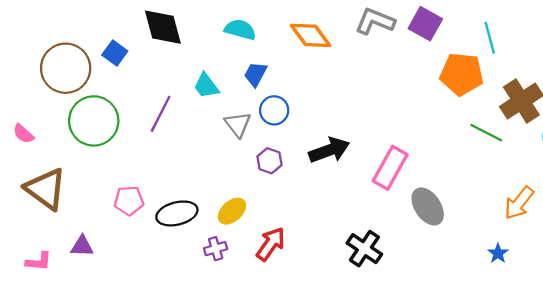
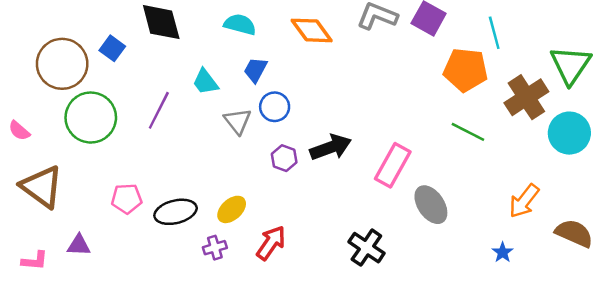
green line: (486, 133) -> (468, 132), moved
purple hexagon: (269, 161) -> (284, 158), moved

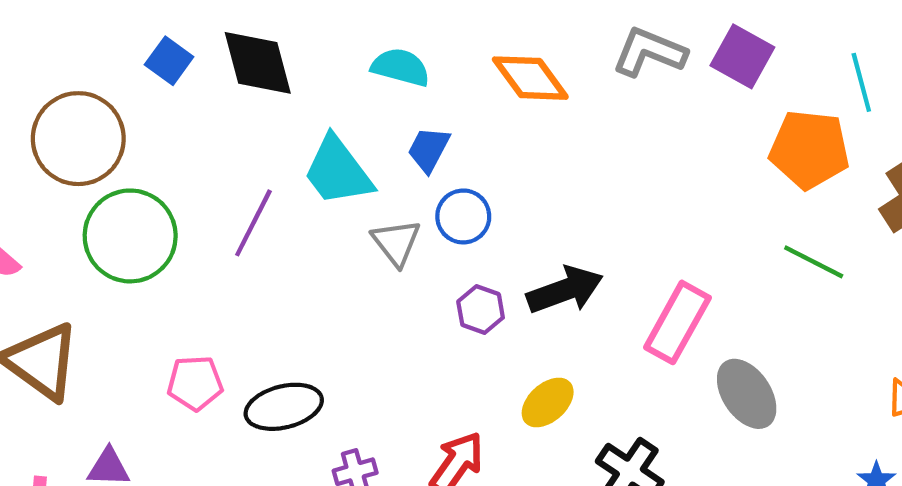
blue square: (112, 48) -> (169, 61), moved
cyan trapezoid: (205, 82) -> (338, 171), size x1.5
yellow ellipse: (232, 209) -> (548, 402), moved

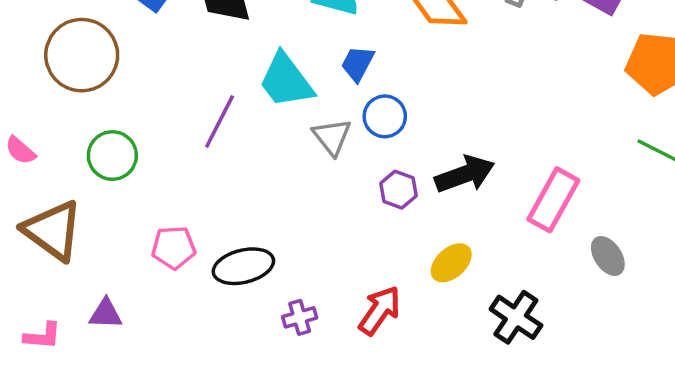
green circle: (130, 236) -> (112, 156), moved, size x0.7
gray ellipse: (747, 394) -> (608, 256), size x0.7

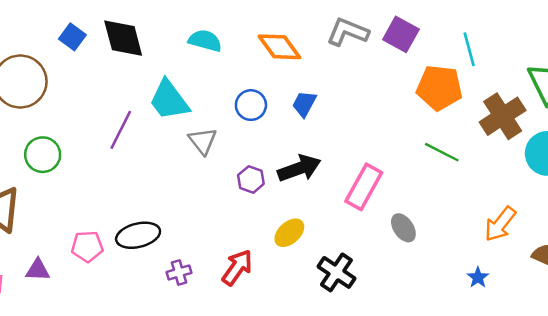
blue trapezoid: (358, 64) -> (304, 104), moved
blue circle: (385, 116) -> (251, 105), moved
pink pentagon: (174, 247) -> (87, 246), moved

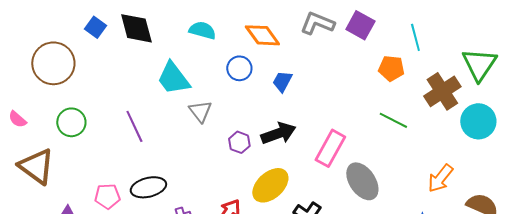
orange pentagon: (439, 88) -> (391, 68), size x0.7
blue circle: (251, 105) -> (239, 68), moved
purple line: (121, 130) -> (134, 126), moved, turned -52
gray ellipse: (403, 228) -> (362, 181), size x1.6
yellow ellipse: (289, 233) -> (270, 185), size x1.5

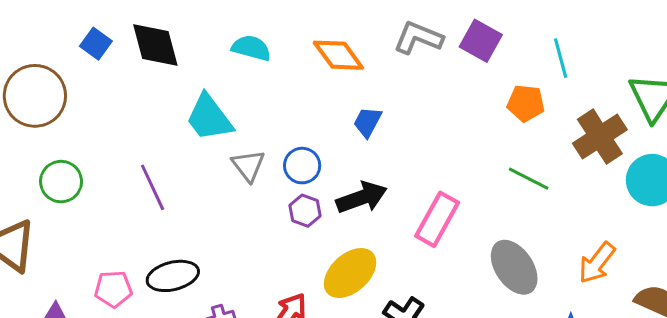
blue circle: (239, 68) -> (302, 166), moved
gray ellipse: (362, 181) -> (514, 267), moved

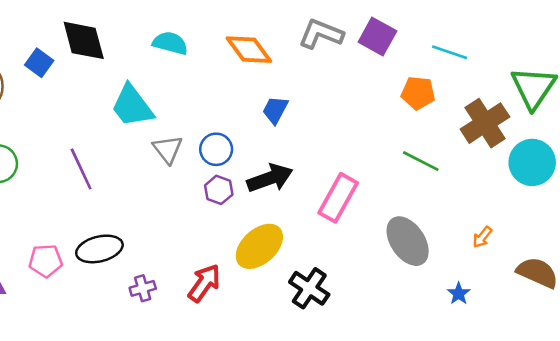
blue square: (96, 44) -> (39, 63), moved
cyan line: (561, 58) -> (450, 52), turned -56
orange arrow: (597, 263) -> (482, 237), size x0.6

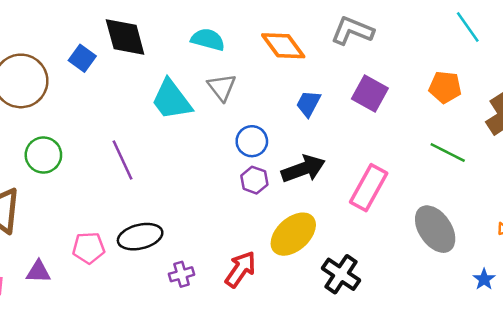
purple square: (377, 37) -> (370, 93), moved
cyan line: (450, 52) -> (468, 27), moved, turned 36
gray triangle: (168, 149) -> (222, 87), moved

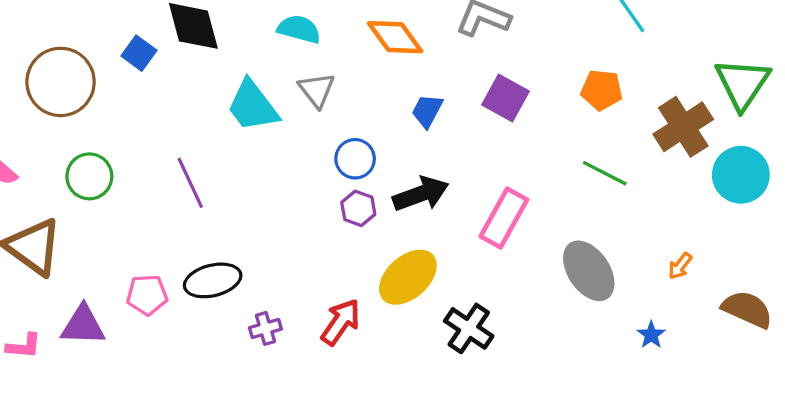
purple triangle: (38, 272) -> (83, 325), size x1.4

